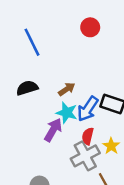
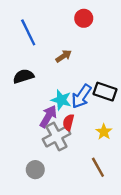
brown arrow: (67, 89) -> (64, 56), moved
red semicircle: (88, 136) -> (68, 122), moved
gray cross: (85, 156) -> (57, 137), moved

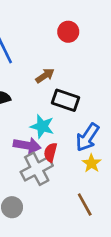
black rectangle: (105, 92) -> (65, 100), moved
blue arrow: (81, 96) -> (87, 137), moved
purple arrow: (48, 116) -> (27, 146), turned 70

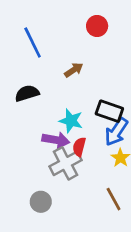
black rectangle: (65, 100) -> (109, 111), moved

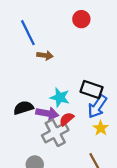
brown arrow: (74, 70) -> (45, 55), moved, turned 42
black semicircle: (27, 93) -> (23, 108), moved
red semicircle: (79, 147) -> (67, 119), turned 35

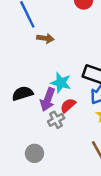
purple arrow: (47, 113) -> (48, 99), turned 100
gray cross: (55, 133) -> (56, 120), size x0.6

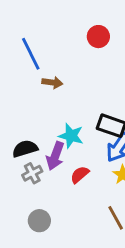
red semicircle: (68, 105) -> (80, 175), moved
gray cross: (56, 120) -> (32, 173), moved

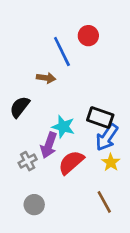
blue line: (31, 54) -> (62, 51), moved
black semicircle: (25, 149) -> (20, 107), moved, turned -35
red semicircle: (80, 175) -> (71, 162), size x1.5

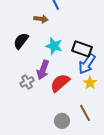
cyan star: (63, 127) -> (54, 46), moved
gray circle: (34, 205) -> (62, 121), moved

